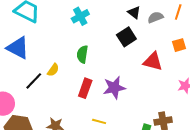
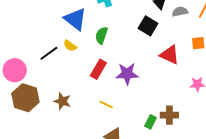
black square: (126, 37) -> (148, 26), turned -36
blue triangle: (18, 48) -> (75, 19), moved
yellow semicircle: (53, 70) -> (70, 46), turned 80

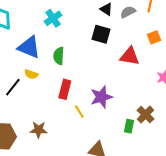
purple star: (127, 74) -> (101, 97), moved
yellow line: (106, 104) -> (79, 111), moved, turned 48
brown cross: (169, 115) -> (145, 115), turned -30

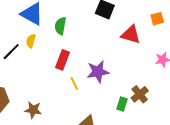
yellow semicircle: (31, 74) -> (31, 41), turned 80
brown star: (39, 130) -> (33, 110), moved

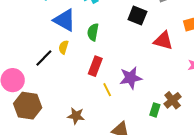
brown star: (33, 110) -> (76, 116), moved

